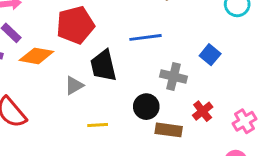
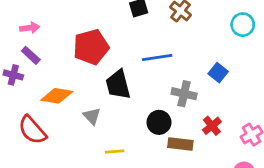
orange diamond: (36, 56) -> (57, 96), moved
gray triangle: (74, 86) -> (92, 116), moved, turned -42
yellow line: (98, 125) -> (115, 151), moved

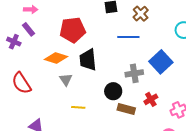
blue line: (157, 57) -> (128, 37), moved
blue square: (218, 73) -> (161, 62), size x1.6
gray cross: (184, 94) -> (134, 73), turned -30
orange diamond: (57, 96) -> (56, 58), moved

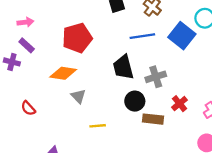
black trapezoid: (88, 60) -> (123, 67), moved
blue square: (161, 62) -> (182, 36), moved
red semicircle: (22, 83) -> (28, 108), size x0.6

